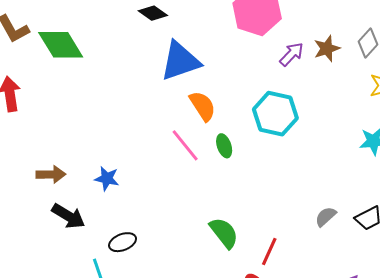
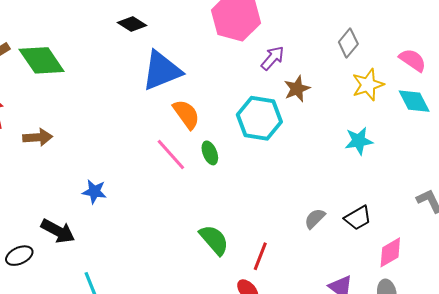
brown star: (327, 48) -> (297, 89), moved
brown arrow: (51, 174) -> (38, 137), moved
black ellipse: (123, 242) -> (19, 256), moved

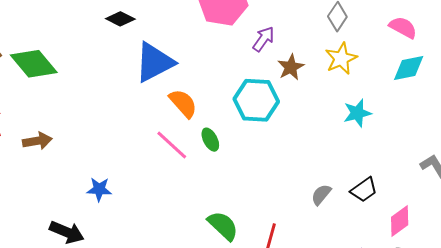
yellow star: (368, 85) -> (341, 59), moved
cyan diamond: (414, 101) -> (409, 68), turned -68

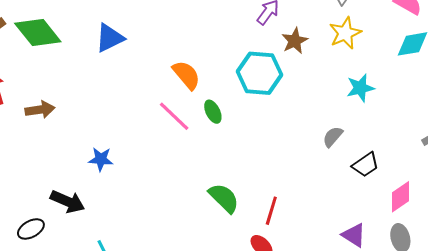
blue triangle: (154, 62) -> (110, 38), moved, size x0.7
gray semicircle: (321, 195) -> (333, 137), moved

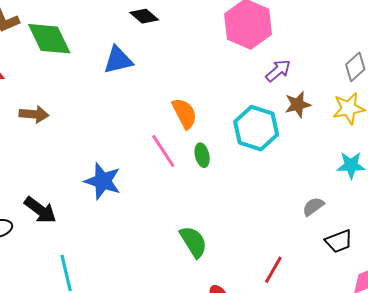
blue star: (101, 159) -> (103, 181), moved, size x1.5
red line: (271, 211) -> (273, 270), moved

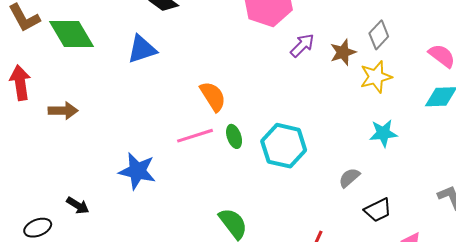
brown star: (298, 105) -> (343, 52), moved
cyan hexagon: (256, 128) -> (284, 146), moved
pink line: (163, 151) -> (195, 136), turned -69
black arrow: (40, 210) -> (78, 205), size x0.7

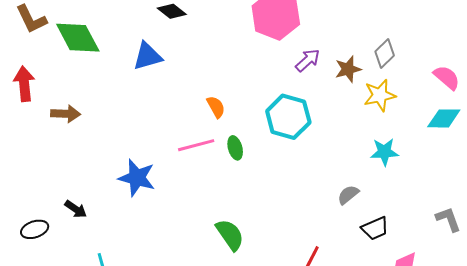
orange semicircle: (213, 96) -> (216, 107), size x0.7
cyan hexagon: (284, 146) -> (288, 117), moved

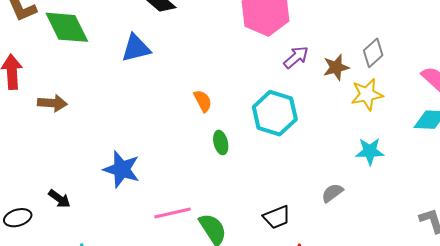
pink line: (196, 145) -> (173, 213), moved
black trapezoid: (375, 228) -> (277, 217), moved

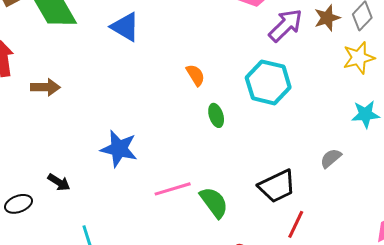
blue triangle: (136, 48) -> (125, 27), turned 48
purple arrow: (296, 57) -> (286, 25), size x1.4
brown star: (336, 67) -> (327, 18), moved
black trapezoid: (277, 217) -> (277, 186), size x1.4

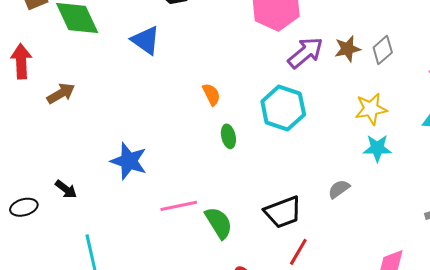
yellow star: (359, 58) -> (371, 109), moved
brown arrow: (45, 87) -> (61, 93), turned -36

